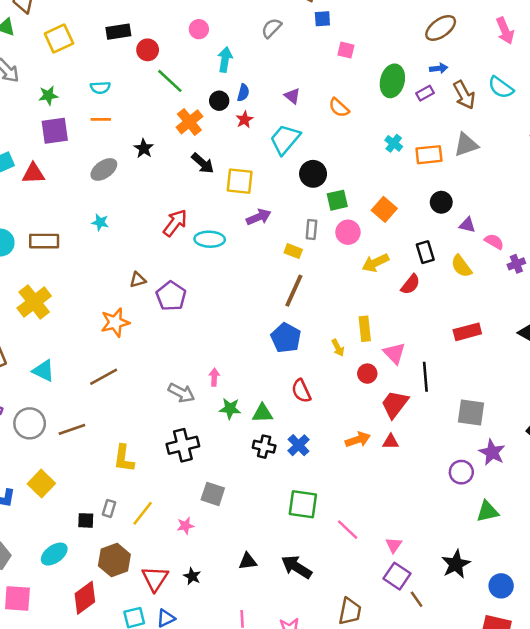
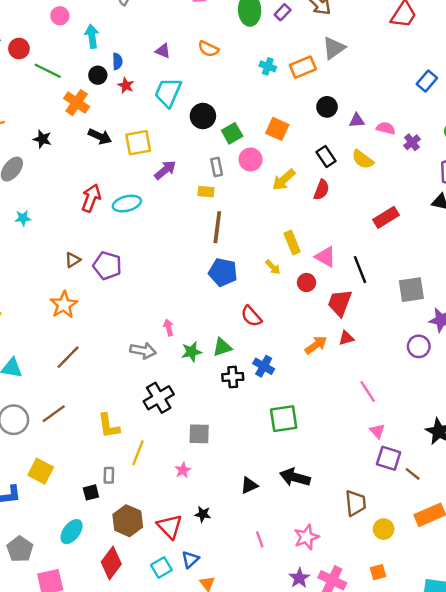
yellow line: (143, 513) -> (138, 453), moved
pink line: (348, 530) -> (368, 392), moved, turned 30

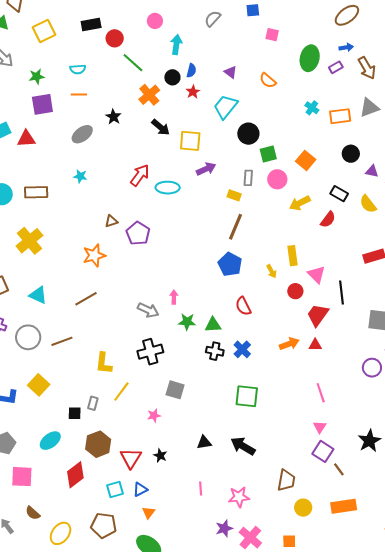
black rectangle: (326, 156) -> (339, 194), turned -42

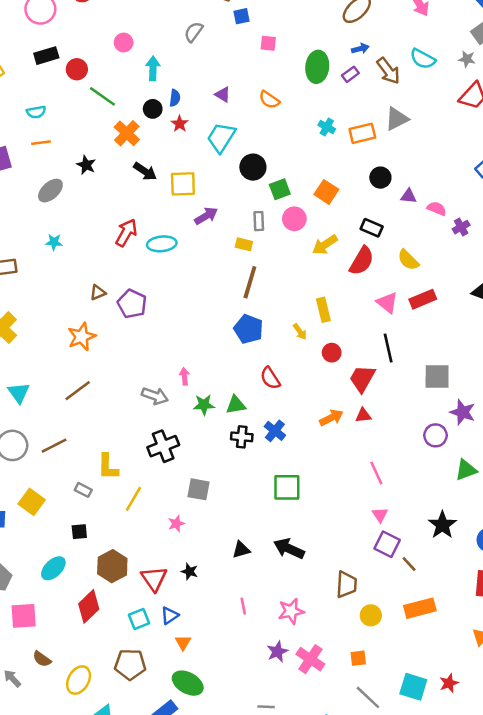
yellow semicircle: (368, 204) -> (408, 260), moved
red semicircle: (328, 219) -> (362, 261), size x1.4
pink triangle: (316, 275) -> (387, 303), moved
cyan triangle: (38, 295) -> (19, 393), turned 36
gray rectangle: (93, 403) -> (83, 490), moved, turned -72

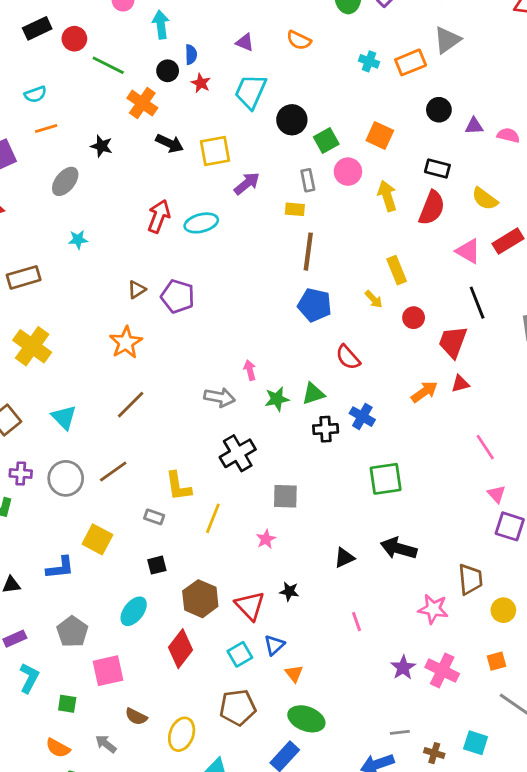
yellow arrow: (325, 245) -> (387, 196), turned 115
pink star: (291, 611) -> (433, 609), moved, turned 30

